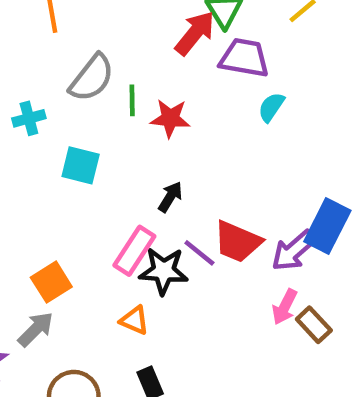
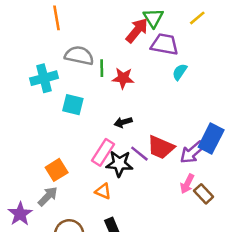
gray semicircle: (92, 78) -> (79, 56), turned -116
cyan cross: (29, 118) -> (44, 78), size x1.5
black arrow: (170, 197) -> (123, 122), turned -138

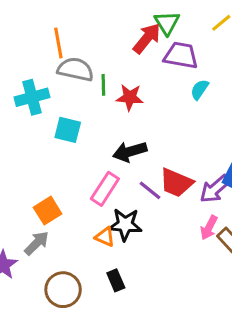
orange line: (57, 18) -> (58, 43), moved
black arrow: (123, 122) -> (130, 152), size x1.5
black star: (119, 164) -> (125, 225), moved

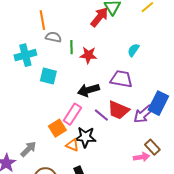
purple trapezoid: (181, 55) -> (121, 79), moved
gray semicircle: (75, 69) -> (53, 37), size x0.7
orange square: (48, 211) -> (57, 128), moved
pink arrow: (209, 228) -> (141, 157), moved, turned -126

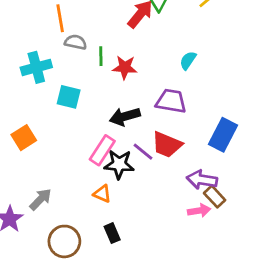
purple arrow: (143, 114) -> (202, 180), moved, turned 50
orange square: (57, 128) -> (24, 138), moved
black star: (85, 137) -> (119, 164), moved

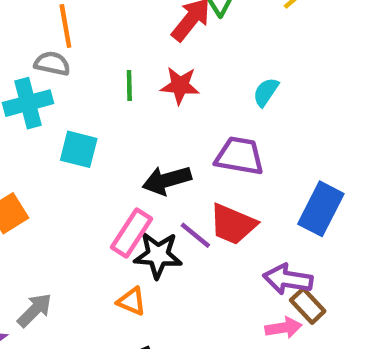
gray semicircle: (76, 42) -> (52, 63), moved
red star: (125, 67) -> (180, 85), moved

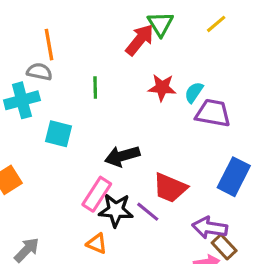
red star: (180, 85) -> (162, 88), moved
purple trapezoid: (239, 156) -> (213, 113), moved
purple line: (195, 235) -> (148, 212), moved

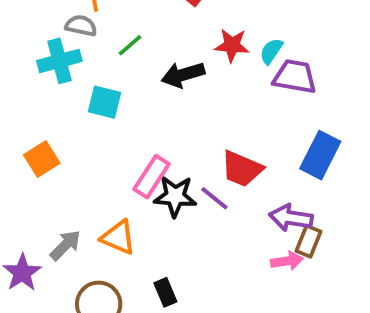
green line: (95, 88) -> (130, 45), moved, turned 50
black arrow: (122, 156) -> (183, 75), moved
orange triangle: (97, 244) -> (118, 237), moved, size x1.4
brown rectangle: (224, 247) -> (308, 241), turned 65

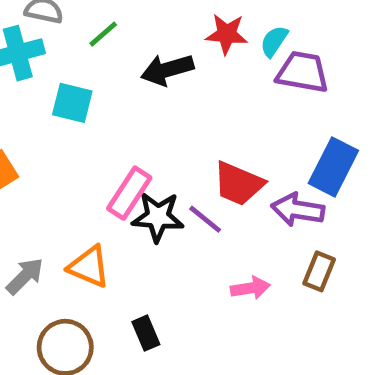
purple arrow: (291, 218) -> (298, 210), moved
pink arrow: (287, 261) -> (250, 288), moved

